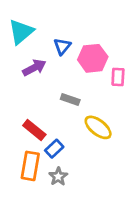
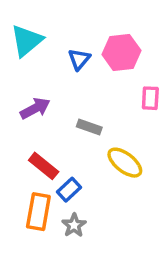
pink hexagon: (93, 58) -> (121, 52), moved
purple arrow: (34, 68) -> (35, 108), moved

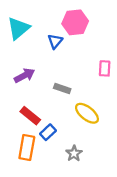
pink hexagon: (121, 52) -> (75, 22), moved
gray star: (74, 225) -> (74, 153), moved

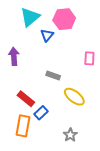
cyan triangle: (19, 28) -> (30, 17), moved
purple arrow: (24, 76) -> (14, 56), moved, turned -66
gray star: (74, 153) -> (70, 135), moved

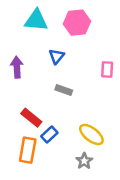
cyan triangle: (30, 17) -> (36, 20), turned 45
blue triangle: (47, 35) -> (57, 56), moved
yellow ellipse: (74, 97) -> (91, 135), moved

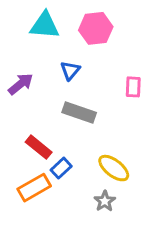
purple arrow: (17, 67) -> (21, 84), turned 55
gray rectangle: (64, 90) -> (79, 112), size x1.5
orange rectangle: (28, 150) -> (34, 188), turned 50

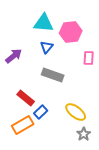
cyan triangle: (45, 25) -> (44, 23), moved
pink hexagon: (96, 28) -> (71, 32), moved
gray star: (105, 201) -> (84, 134), moved

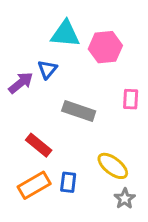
blue triangle: (47, 47) -> (47, 69), moved
pink rectangle: (89, 58) -> (131, 99), moved
blue rectangle: (41, 112) -> (68, 182), moved, turned -40

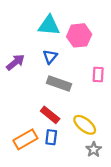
blue triangle: (47, 69) -> (50, 57), moved
red rectangle: (39, 145) -> (50, 115), moved

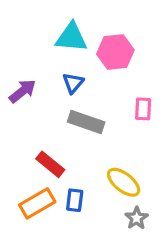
red rectangle: (50, 115) -> (50, 164), moved

